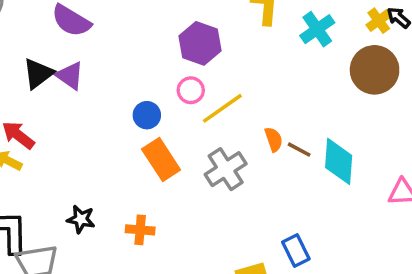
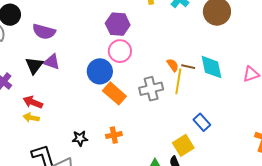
pink circle: (191, 90) -> (120, 51), size x1.5
yellow line: (222, 108) -> (178, 81), moved, turned -30
blue circle: (147, 115) -> (100, 71), size x1.6
gray cross: (226, 169) -> (151, 89), turned 35

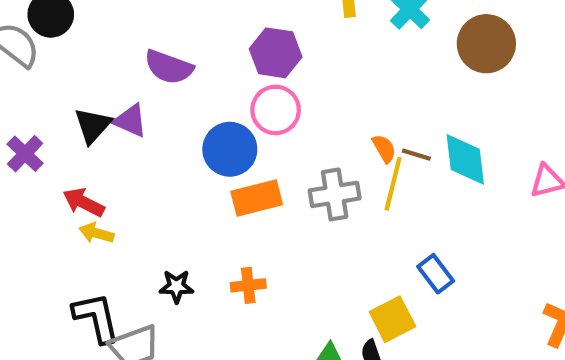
purple semicircle: (44, 32) -> (169, 67), moved
orange rectangle: (114, 93) -> (257, 198), turned -60
yellow arrow: (31, 118) -> (96, 233), moved

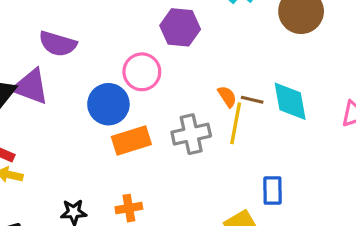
purple hexagon: (276, 53) -> (180, 27), moved
purple triangle: (130, 121) -> (31, 87), size x1.4
blue rectangle: (436, 274) -> (272, 191), turned 40

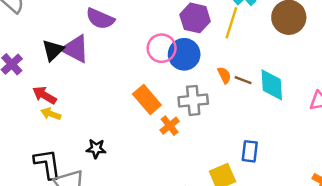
blue circle: (108, 104) -> (184, 54), moved
yellow line: (236, 123) -> (231, 23), moved
orange rectangle: (131, 140) -> (147, 100), turned 60
orange cross: (129, 208) -> (170, 126), moved, turned -36

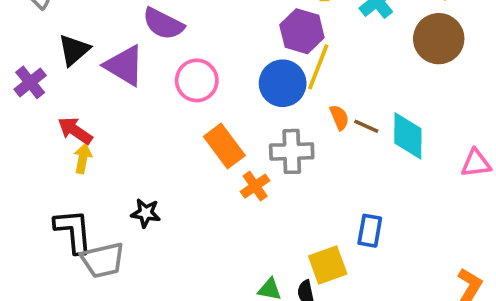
yellow line: (231, 23) -> (318, 67), moved
pink circle: (162, 48) -> (197, 80), moved
black triangle: (53, 50) -> (74, 50), moved
yellow arrow: (51, 114) -> (83, 158), turned 78

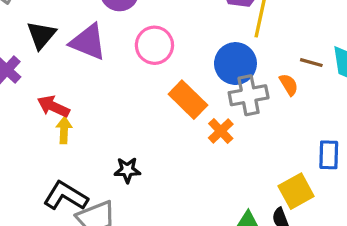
blue circle: (283, 83) -> (235, 64), moved
orange semicircle: (339, 117) -> (289, 85), moved
black L-shape: (73, 231) -> (66, 196), turned -45

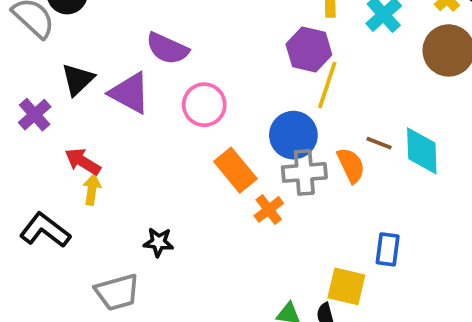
orange semicircle: (289, 85) -> (351, 165), size x1.4
yellow square: (296, 191) -> (346, 286), turned 36
black L-shape: (66, 196) -> (45, 230), moved

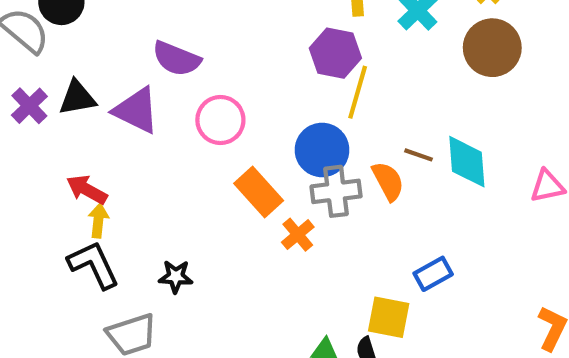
black triangle: (78, 80) -> (77, 98), turned 36
purple cross: (35, 115) -> (29, 106), moved
black L-shape: (45, 230) -> (94, 265), moved, turned 30
blue rectangle: (388, 249) -> (433, 274), turned 56

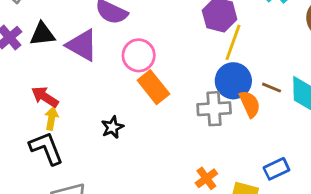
blue circle: (322, 150) -> (233, 81), moved
orange rectangle: (259, 192) -> (153, 87), moved
orange cross: (298, 235) -> (206, 178), moved
black star: (176, 277) -> (112, 127), moved, turned -30

